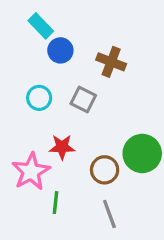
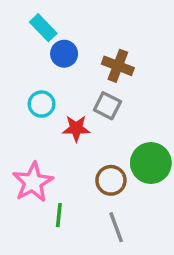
gray square: (83, 100) -> (107, 106), moved
red star: (62, 147) -> (76, 128), moved

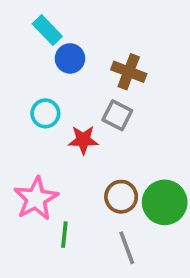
green circle: (151, 163) -> (165, 202), moved

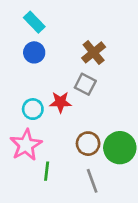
blue circle: (70, 58) -> (34, 52), moved
brown cross: (129, 72) -> (94, 52), turned 30
cyan circle: (45, 113) -> (33, 109), moved

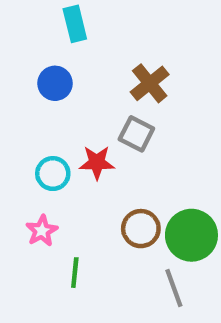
cyan rectangle: (34, 22) -> (75, 24), moved, turned 30
pink star: (26, 145) -> (42, 231), size x0.6
gray line: (92, 181) -> (174, 288), moved

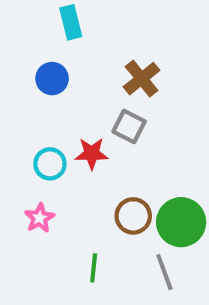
green line: (75, 273) -> (94, 268), moved

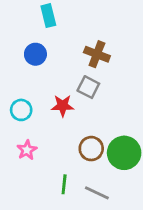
brown cross: (142, 79) -> (97, 54), turned -30
cyan circle: (50, 164) -> (21, 110), moved
gray line: (164, 272) -> (97, 193), moved, turned -45

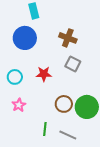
blue circle: (35, 54) -> (25, 38), size x1.5
gray square: (88, 87) -> (73, 64), moved

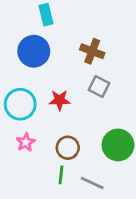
cyan circle: (15, 77) -> (20, 104), size x1.5
brown circle: (64, 104) -> (68, 148), moved

